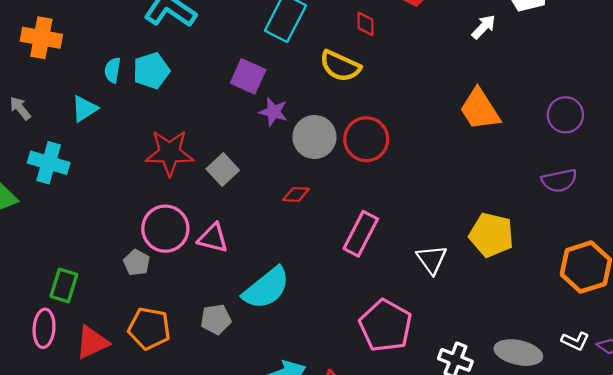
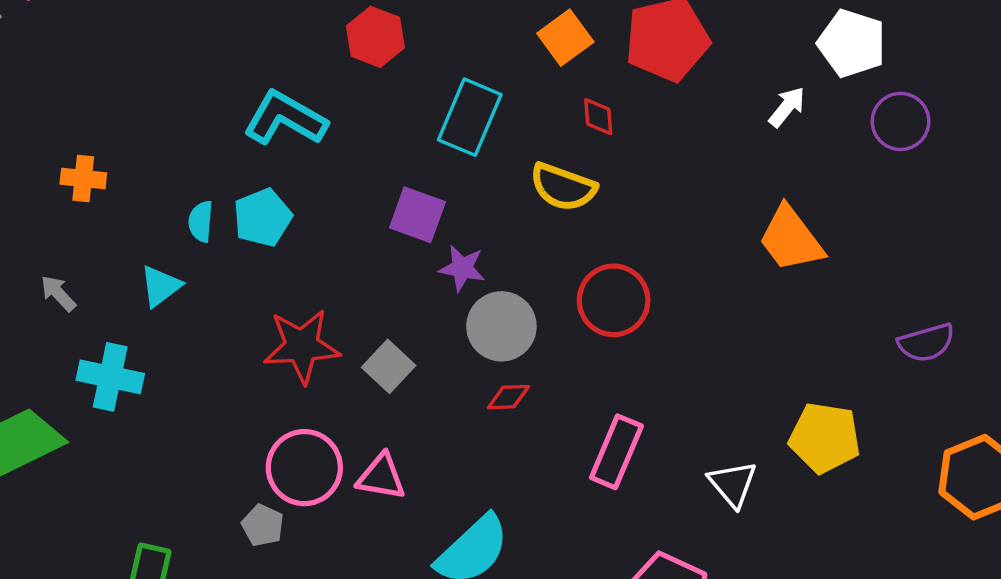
orange cross: (41, 38) -> (83, 179), size x0.7
purple circle: (565, 115) -> (901, 121), moved
gray circle: (314, 137) -> (501, 326), moved

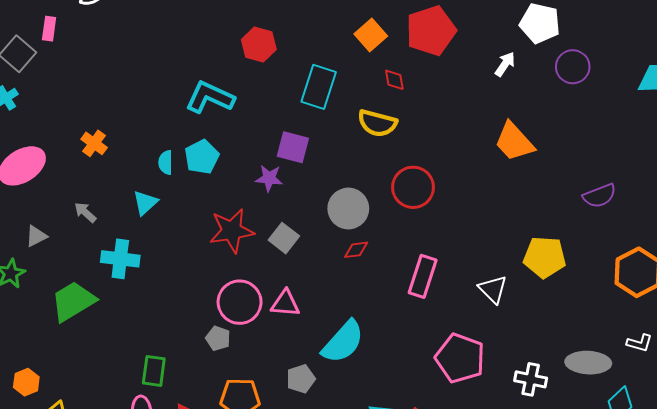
orange cross: (83, 179) -> (94, 143), turned 35
purple star: (462, 268) -> (269, 178), moved

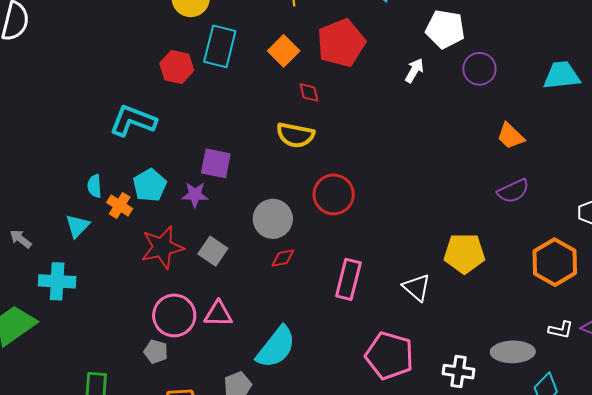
cyan rectangle: (319, 87) -> (220, 46), moved
orange trapezoid: (514, 142) -> (511, 136), moved, size x0.7
orange cross: (94, 143) -> (120, 206), moved
cyan pentagon: (202, 157) -> (150, 185), moved

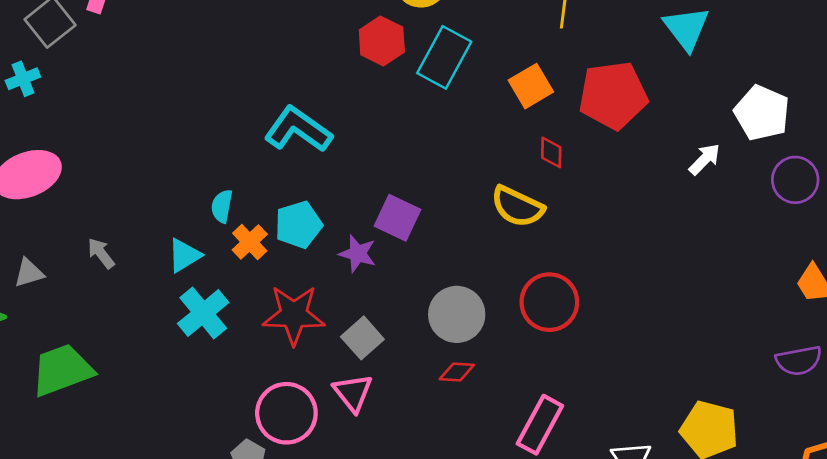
red hexagon: (177, 67) -> (382, 41), moved
cyan cross: (57, 281) -> (203, 313), moved, turned 33
pink triangle: (218, 314) -> (353, 393), moved, turned 36

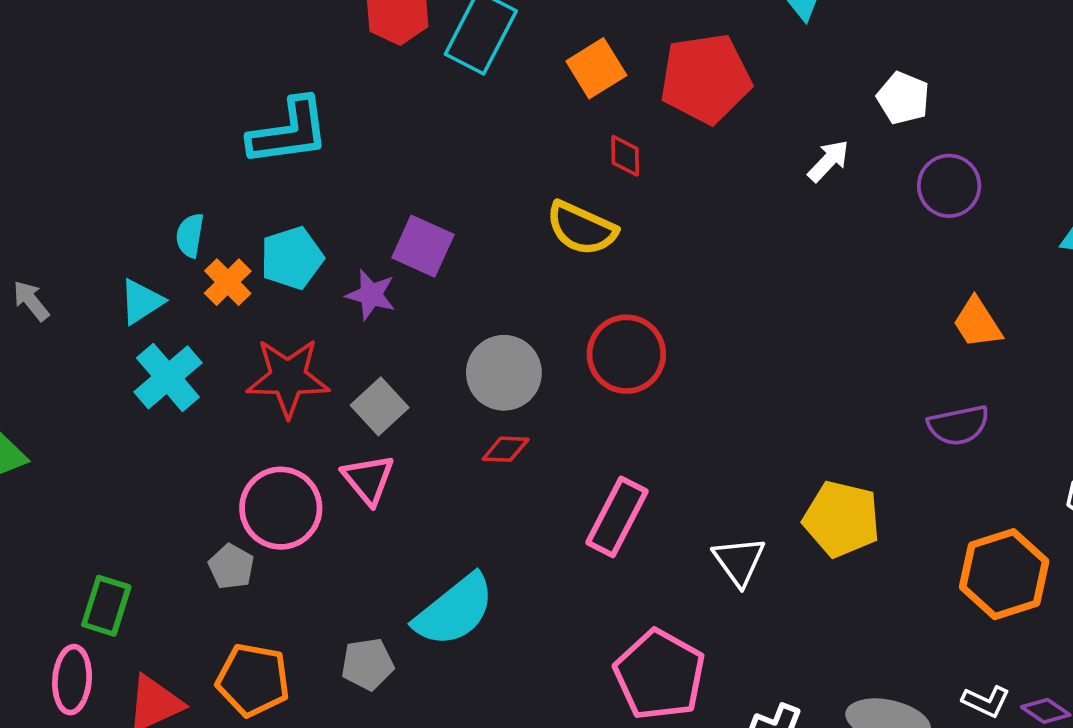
white pentagon: (762, 113) -> (903, 98), size x0.7
cyan L-shape: (298, 129) -> (289, 132), turned 138

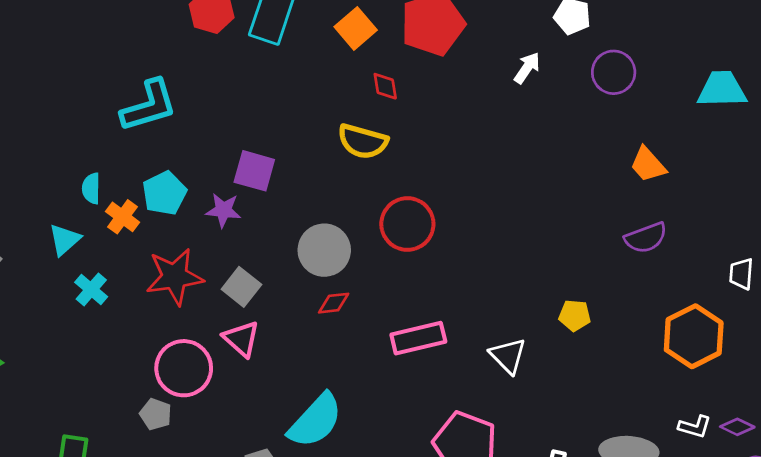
cyan cross: (168, 377) -> (91, 289), size x0.7
pink rectangle: (617, 517) -> (418, 338), turned 58
yellow pentagon: (842, 519) -> (575, 315), size x0.6

